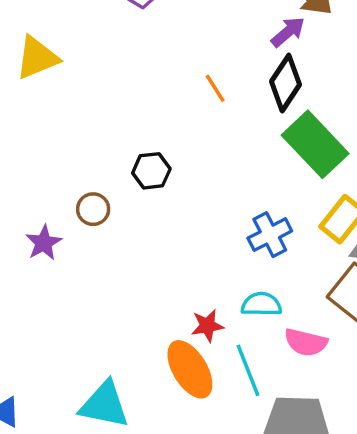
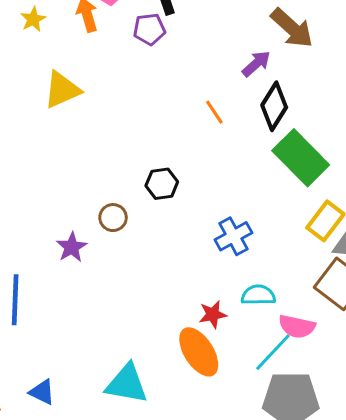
purple arrow: (288, 32) -> (256, 64), moved
blue cross: (270, 235) -> (233, 236), moved
cyan line: (248, 370) -> (273, 352), moved, turned 66

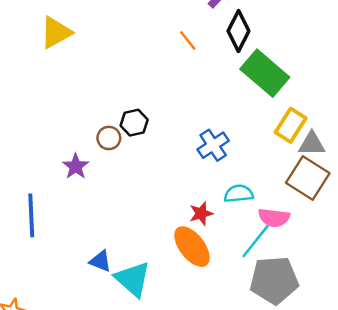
black hexagon: (162, 184) -> (134, 123), moved
cyan triangle: (127, 384) -> (133, 279), turned 36
blue triangle: (42, 392) -> (100, 261), moved

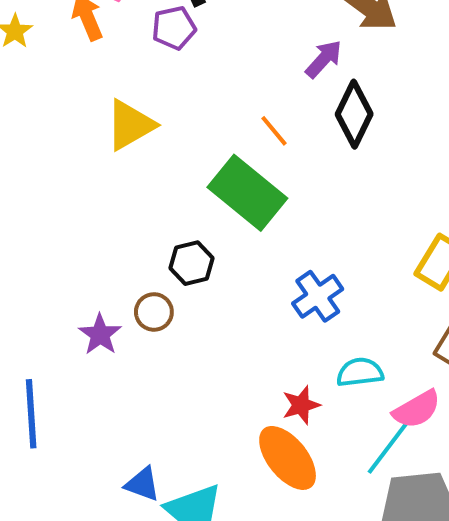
yellow triangle: (56, 33) -> (130, 125), moved
green rectangle: (265, 73) -> (247, 193), moved
brown circle: (109, 138) -> (154, 312), moved
pink semicircle: (274, 218) -> (417, 409), turned -36

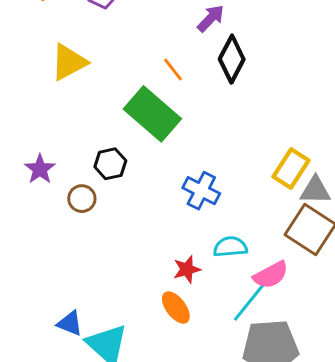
blue cross: (318, 296) -> (201, 191), turned -30
purple star: (100, 334) -> (40, 169), moved
orange ellipse: (288, 458) -> (176, 308), size x0.7

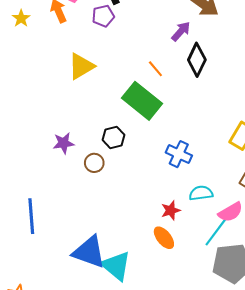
purple star: (40, 169) -> (64, 143), turned 30
blue triangle: (70, 323) -> (89, 252), size x1.8

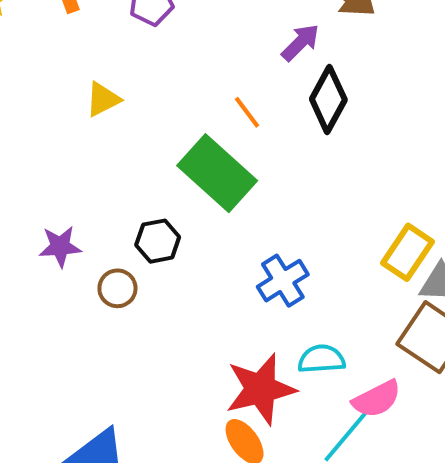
yellow triangle: (81, 66) -> (103, 99), size x0.7
blue cross: (179, 154) -> (283, 281), turned 30
red star: (171, 210) -> (261, 389), size x1.8

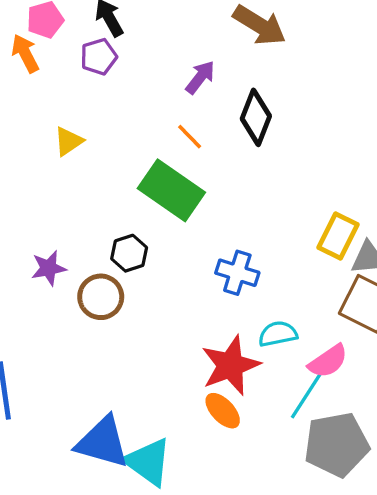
purple arrow: (300, 43) -> (200, 77), moved
blue cross: (283, 281) -> (237, 273), turned -33
brown circle: (117, 288) -> (101, 297), size x1.4

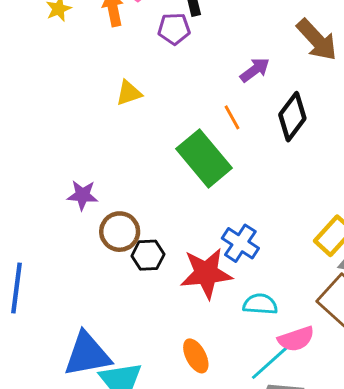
black hexagon: (129, 253) -> (148, 255), moved
red star: (230, 365) -> (206, 273), moved
blue triangle: (102, 442) -> (87, 354), turned -42

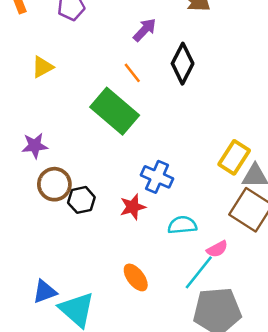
purple star: (82, 195) -> (35, 146), moved
red star: (206, 273) -> (133, 207), size x0.6
pink semicircle: (296, 339) -> (217, 249), size x0.7
blue triangle: (87, 354) -> (45, 292), size x0.6

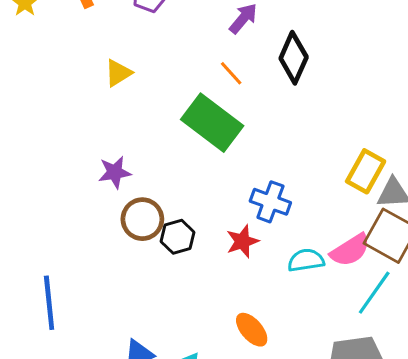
pink semicircle: (217, 249) -> (350, 250), moved, size x1.5
cyan line: (199, 272) -> (374, 293), moved

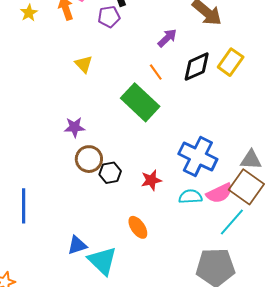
black diamond: (294, 58) -> (197, 67), turned 36
yellow triangle: (118, 73) -> (84, 64), turned -48
yellow rectangle: (366, 171) -> (231, 62), moved
blue cross: (270, 202) -> (198, 156), moved, size x1.5
orange ellipse: (252, 330) -> (138, 227), moved

